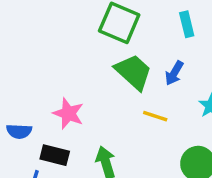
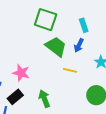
cyan rectangle: (187, 24) -> (84, 25), moved
black rectangle: (55, 155) -> (15, 97), turned -49

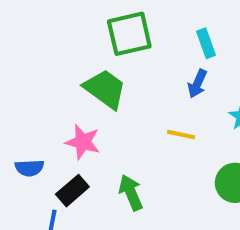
green square: (46, 20) -> (129, 34), turned -30
green trapezoid: (56, 47) -> (105, 89), moved

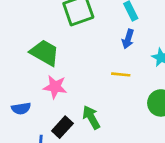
green trapezoid: (105, 89) -> (45, 53), moved
black rectangle: (72, 191) -> (62, 127), moved

